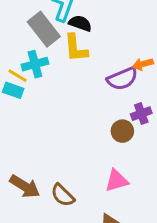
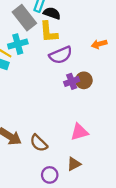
purple semicircle: (122, 79) -> (61, 55), moved
purple cross: (141, 114) -> (72, 81), moved
brown circle: (122, 131) -> (84, 80), moved

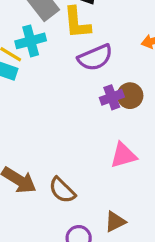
pink triangle: (79, 132) -> (123, 155), moved

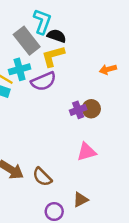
yellow L-shape: (77, 23) -> (53, 56), turned 80
purple semicircle: (95, 58) -> (43, 81), moved

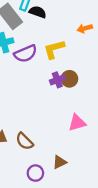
yellow L-shape: (53, 56) -> (54, 49), moved
orange arrow: (108, 69) -> (85, 28), moved
pink triangle: (86, 152) -> (77, 123), moved

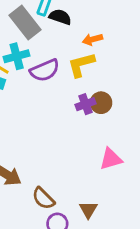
orange arrow: (85, 28) -> (93, 39), moved
brown semicircle: (24, 141) -> (43, 198), moved
brown triangle: (60, 162) -> (88, 210), turned -32

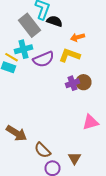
yellow L-shape: (81, 65) -> (70, 55), turned 35

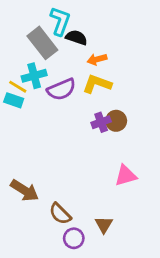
orange arrow: (78, 37) -> (97, 59), moved

